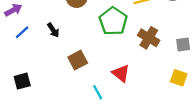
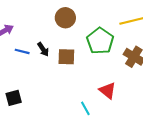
blue line: (22, 32) -> (22, 51), moved, turned 56
brown square: (78, 60) -> (66, 57), moved, turned 30

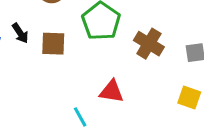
red triangle: (108, 90) -> (112, 91), turned -30

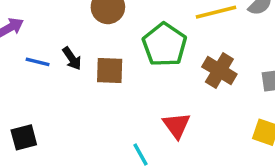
red triangle: (112, 91) -> (177, 125), turned 45

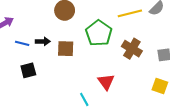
black arrow: (72, 58) -> (43, 41), turned -56
black square: (24, 137) -> (28, 70), moved

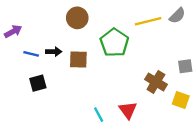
brown cross: (132, 49) -> (156, 82), moved
red triangle: (106, 82) -> (128, 110), moved

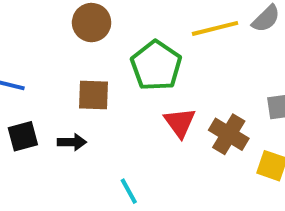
black arrow: (54, 52) -> (72, 142), moved
red triangle: (128, 110) -> (180, 123), moved

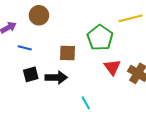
brown circle: (92, 23) -> (39, 15), moved
black arrow: (72, 142) -> (56, 77), size x1.5

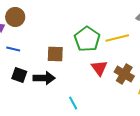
brown circle: (39, 15) -> (15, 17), moved
yellow line: (131, 18) -> (117, 38), moved
black square: (31, 74) -> (19, 75), turned 35

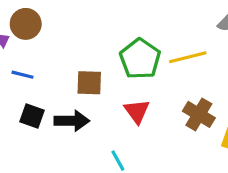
red triangle: (99, 68) -> (137, 111), moved

